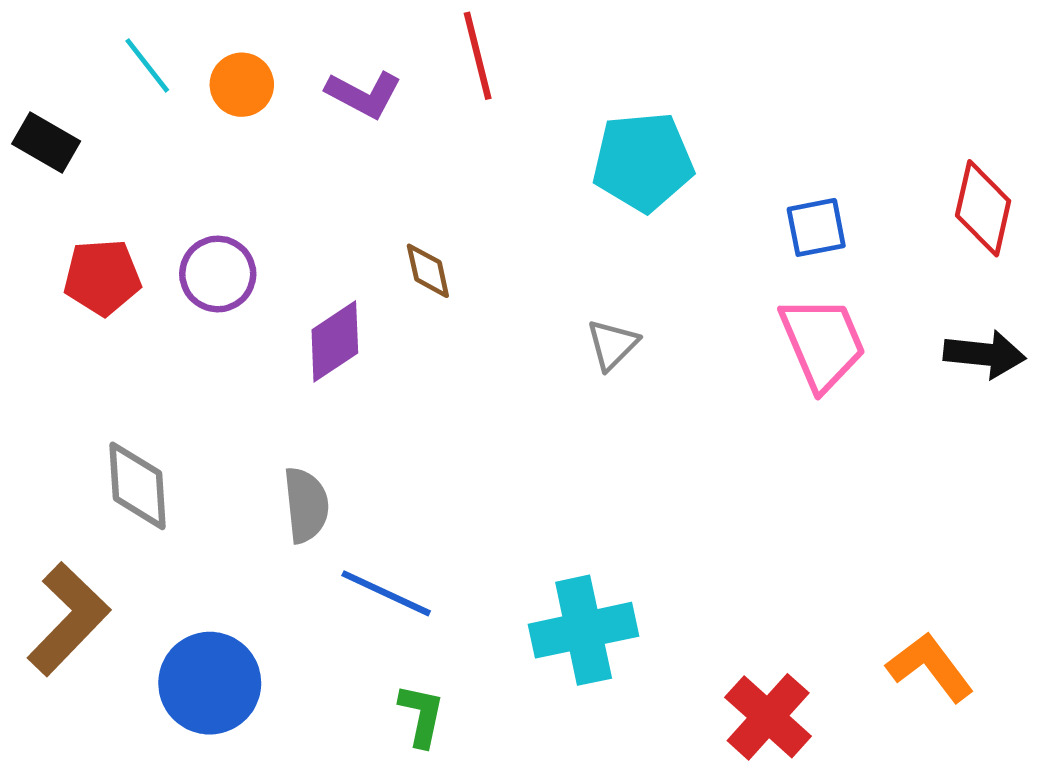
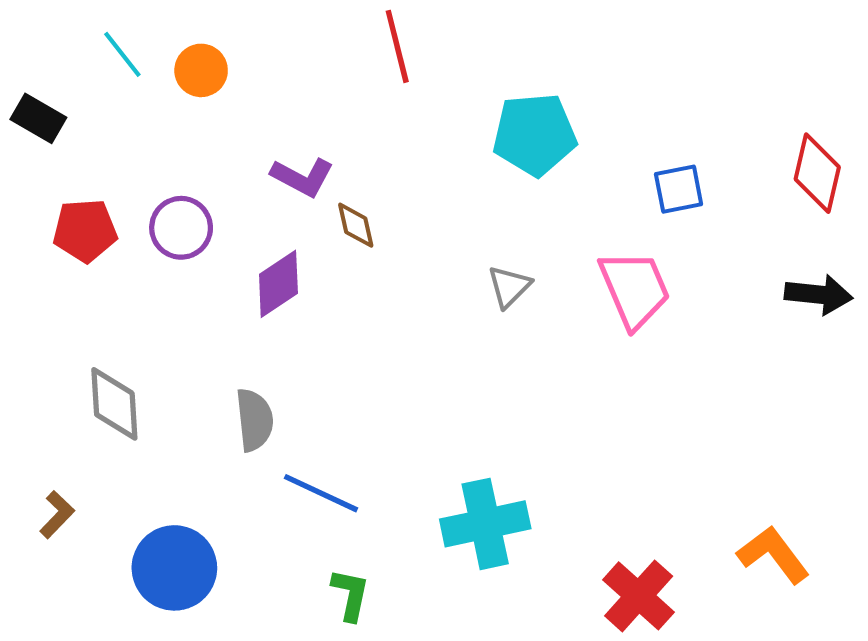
purple L-shape: (364, 94) -> (302, 177), moved
pink trapezoid: (823, 343) -> (635, 289), moved
brown L-shape: (69, 619) -> (57, 515), size x0.5

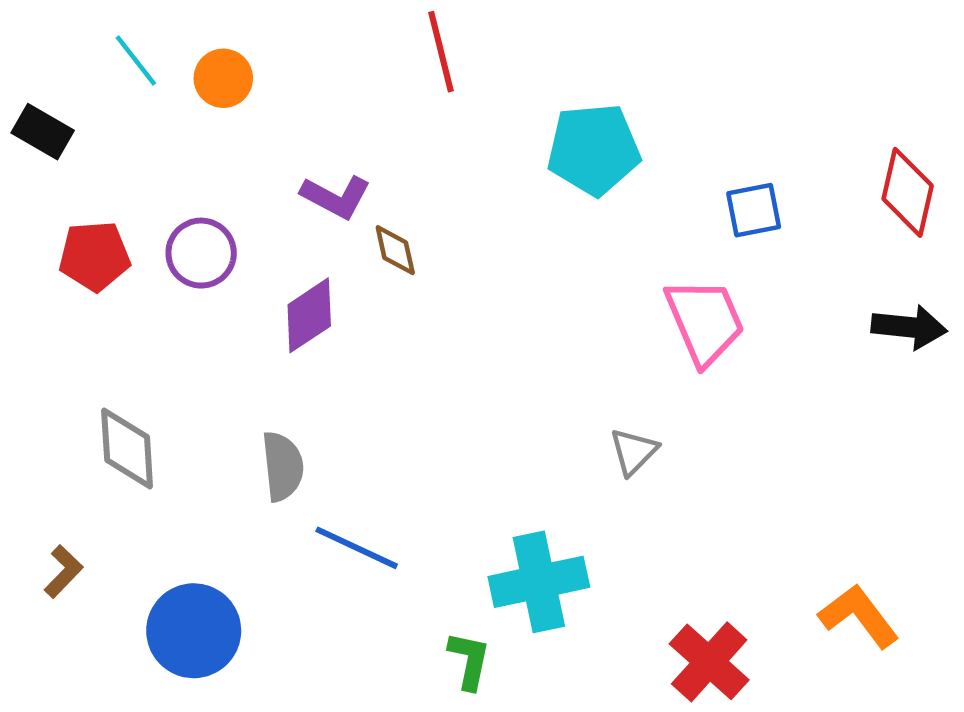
gray triangle: (509, 286) -> (634, 452), moved
green L-shape: (350, 595) -> (469, 660), moved

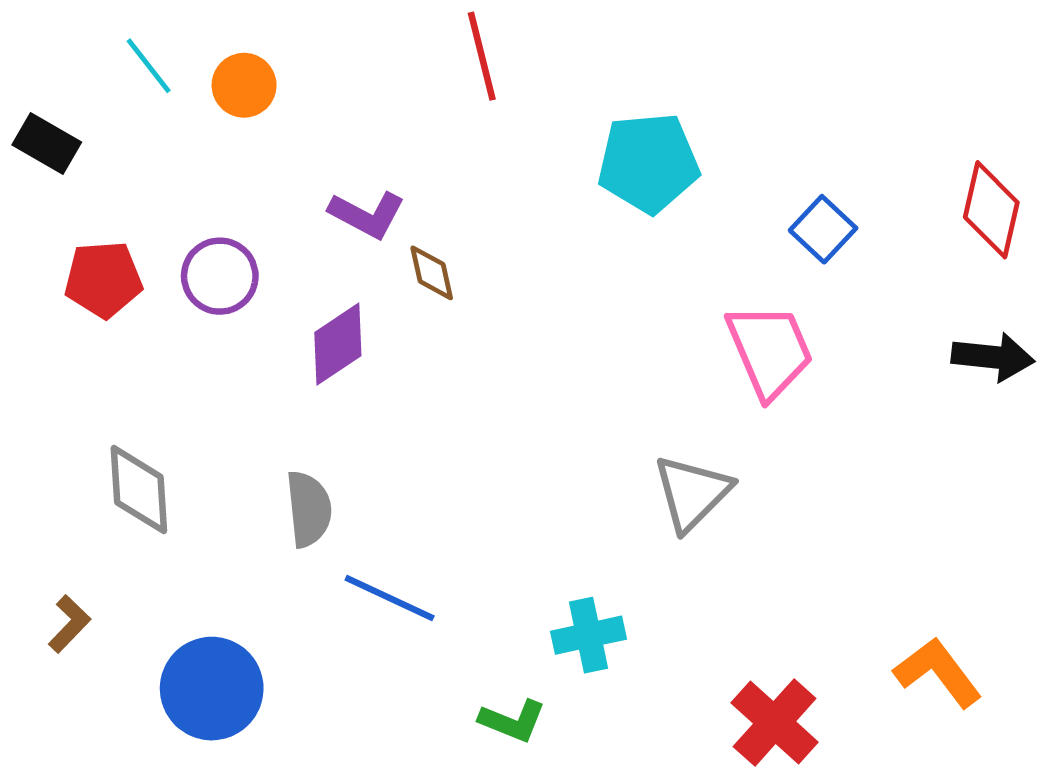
blue square: (754, 210) -> (823, 229), turned -36
gray triangle: (634, 452) -> (692, 493), size x1.5
cyan cross: (539, 582) -> (589, 635), size x0.7
green L-shape: (469, 660) -> (513, 721), turned 100

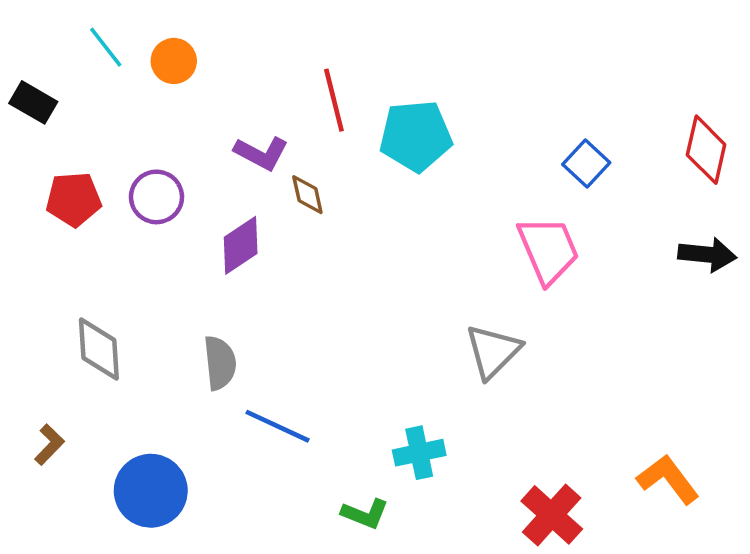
red line: (482, 56) -> (334, 100), moved
cyan pentagon: (648, 163) -> (416, 136), moved

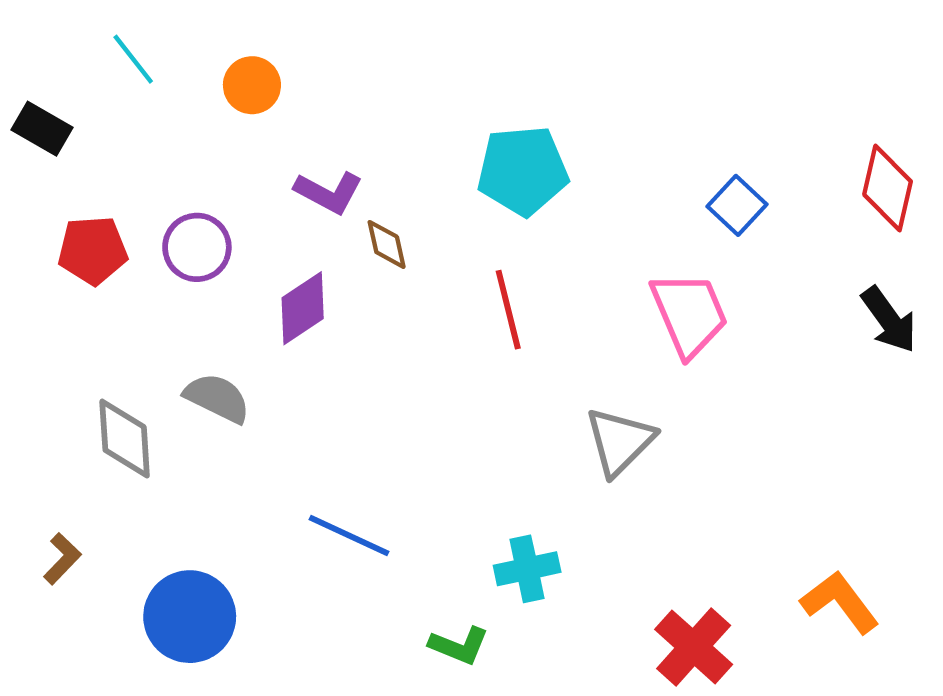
orange circle: (174, 61) -> (252, 85), moved
red line: (334, 100) -> (508, 310), moved
black arrow: (707, 255) -> (889, 320), turned 48
gray semicircle: (220, 363) -> (217, 398), moved, turned -58

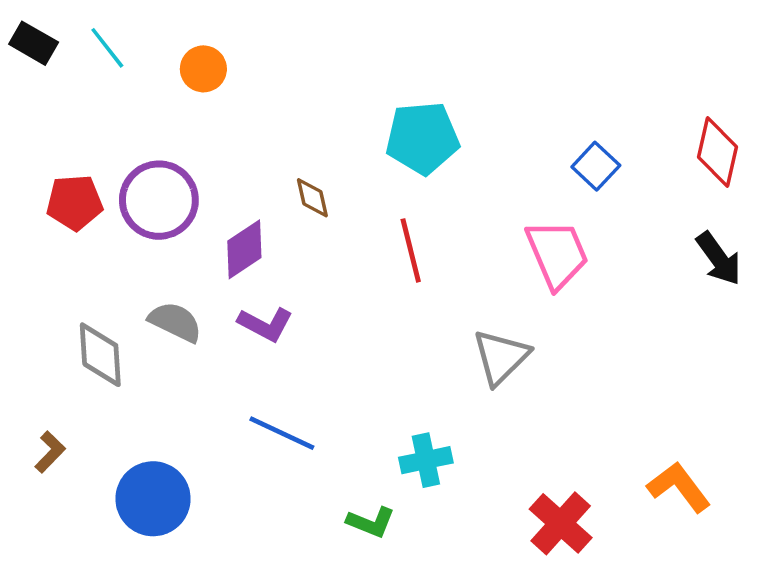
black rectangle: (42, 129) -> (34, 43), moved
purple L-shape: (329, 192) -> (265, 324), moved
purple circle: (197, 247) -> (159, 200), size x1.4

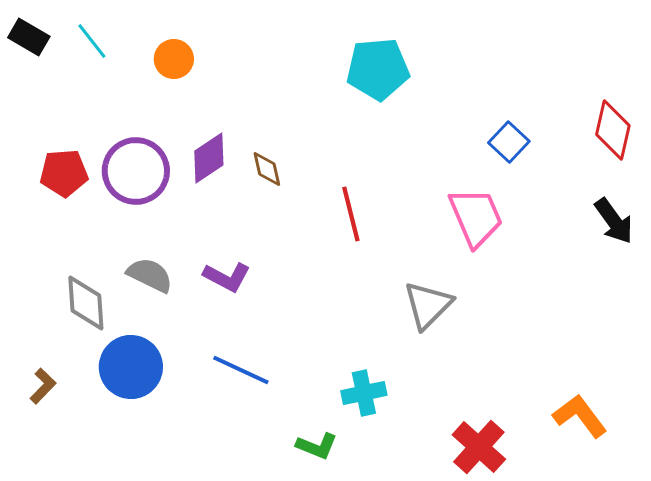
cyan pentagon: (422, 138) -> (378, 69), moved
purple diamond: (244, 249) -> (209, 158), moved
blue circle: (153, 499) -> (131, 367), moved

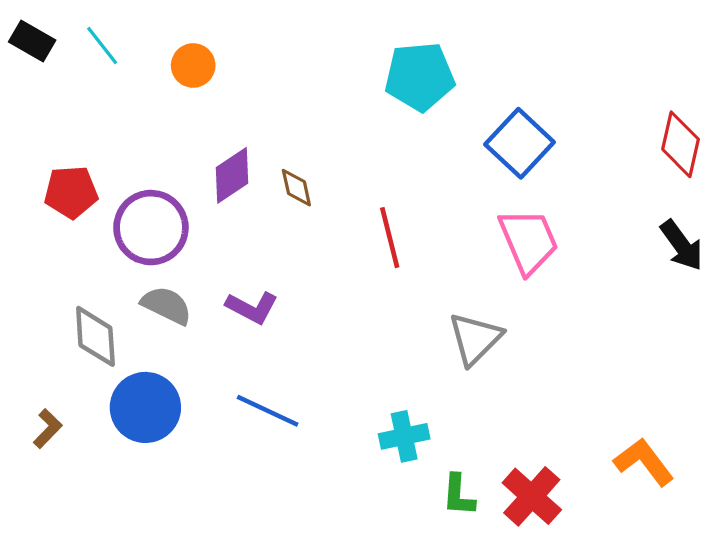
blue square: (509, 142) -> (520, 143), moved, size x1.5
purple circle: (136, 171) -> (151, 228), moved
green L-shape: (317, 446) -> (458, 495), moved, turned 72

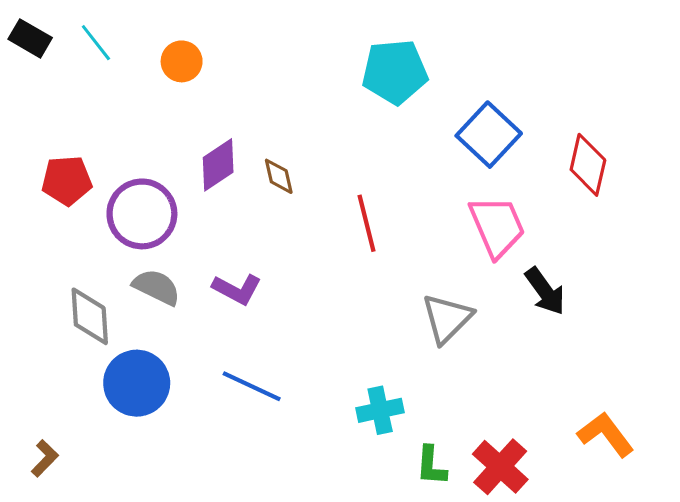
red diamond: (681, 144) -> (588, 165), moved
black arrow: (682, 245) -> (545, 291), moved
brown L-shape: (48, 429) -> (45, 458), moved

